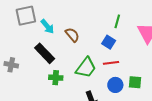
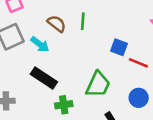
green line: (117, 21) -> (83, 21), moved
brown semicircle: (72, 35) -> (57, 24), moved
red line: (111, 63) -> (138, 63), moved, turned 42

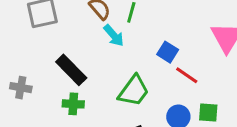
cyan arrow: (40, 44) -> (114, 35), moved
green cross: (64, 105) -> (73, 104), moved

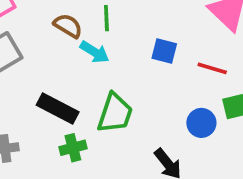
red line: (187, 75) -> (212, 68), moved
green trapezoid: (134, 91) -> (115, 113), moved

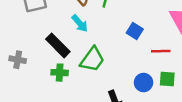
cyan arrow: (95, 52) -> (80, 23), moved
red line: (212, 68) -> (161, 51), turned -36

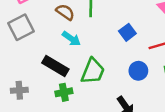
blue square: (135, 31) -> (127, 32), turned 35
blue circle: (144, 83) -> (138, 71), moved

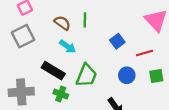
gray cross: (19, 90) -> (21, 92), size x1.6
green cross: (64, 92) -> (61, 94), turned 32

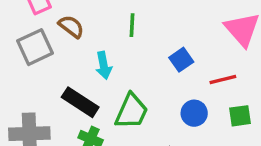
brown semicircle: (62, 23) -> (71, 27), moved
cyan arrow: (68, 46) -> (104, 65), turned 42

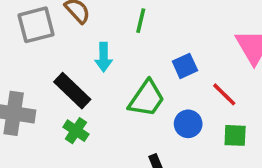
red line: (223, 79) -> (224, 94), turned 48
green trapezoid: (131, 111) -> (147, 99), moved

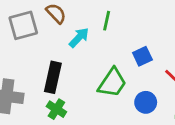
cyan arrow: (104, 57) -> (79, 38), moved, turned -135
black rectangle: (72, 91) -> (53, 77), turned 60

